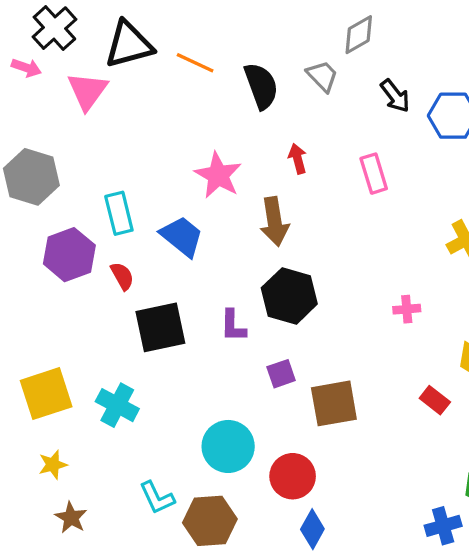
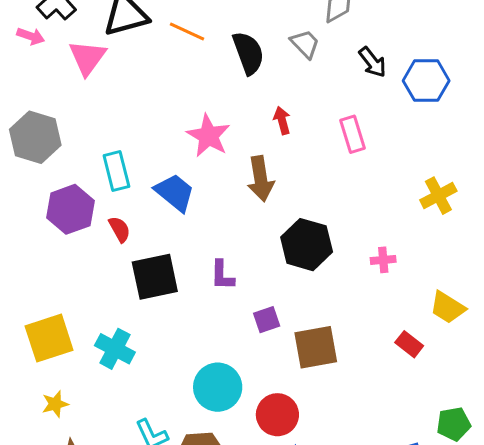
black hexagon: (289, 296) -> (307, 245), moved

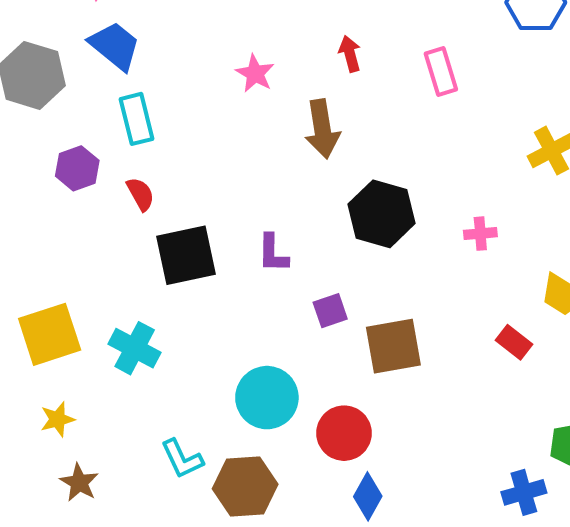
pink star: (208, 136) -> (255, 74), size x0.7
blue trapezoid: (175, 192) -> (115, 46), moved
purple hexagon: (71, 209) -> (77, 168), size x0.7

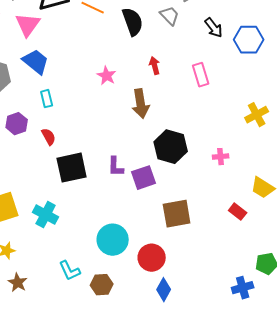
cyan rectangle: (137, 119) -> (47, 99), size x0.7
purple square: (330, 311) -> (144, 178), moved, size x1.4
brown hexagon: (245, 486) -> (102, 285), size x0.7

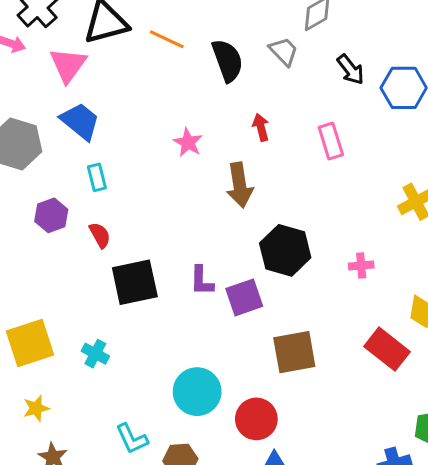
red rectangle: (238, 212) -> (387, 349), size x1.6
cyan cross: (46, 215) -> (95, 354), size x0.7

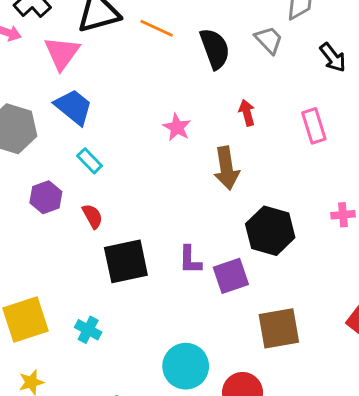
cyan rectangle: (97, 177) -> (90, 161), turned -30
pink cross: (361, 266) -> (343, 215), moved

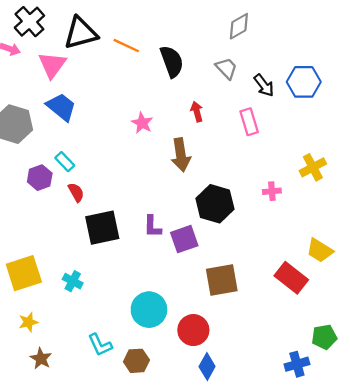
gray trapezoid: (269, 40) -> (226, 68), moved
black arrow: (333, 57) -> (264, 85), moved
cyan rectangle: (90, 161) -> (65, 162), moved

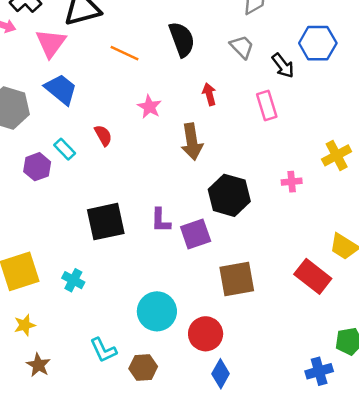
orange line: (126, 46) -> (124, 53), moved
blue hexagon: (304, 82) -> (318, 43), moved
red semicircle: (76, 192) -> (103, 135), moved

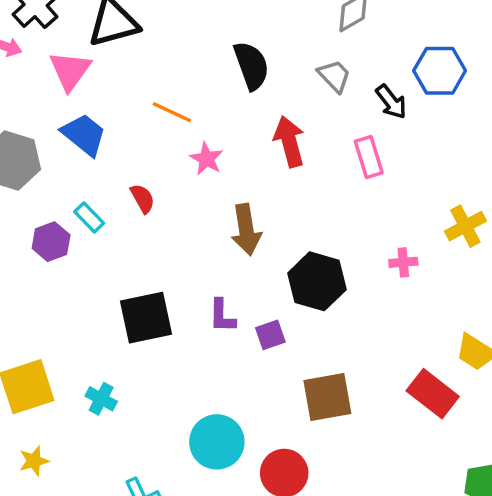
orange line: (124, 53) -> (172, 112), moved
red arrow: (209, 94) -> (289, 141), size x1.6
brown arrow: (192, 142) -> (246, 230), moved
purple square: (196, 234) -> (270, 335), size x0.7

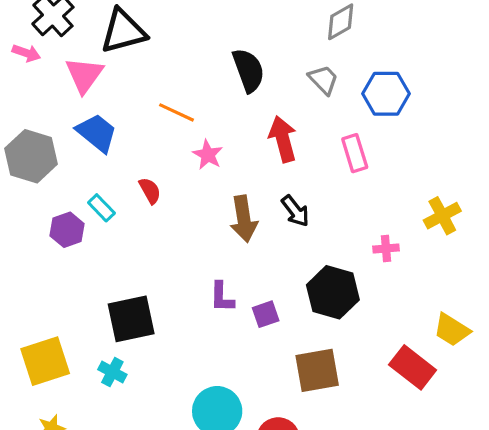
blue hexagon: (440, 71) -> (386, 94), moved
black arrow: (391, 102) -> (295, 211), moved
black hexagon: (317, 281) -> (333, 292), moved
black square: (146, 318) -> (131, 319), moved

